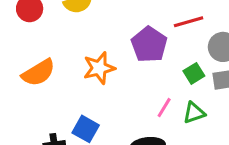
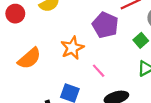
pink line: (164, 108) -> (99, 71), moved, turned -64

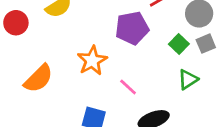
purple pentagon: (105, 25) -> (132, 28), turned -30

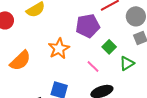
green square: (179, 44) -> (109, 47), moved
pink line: (128, 87) -> (93, 67), moved

